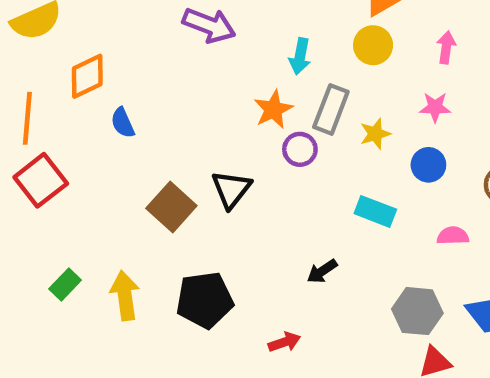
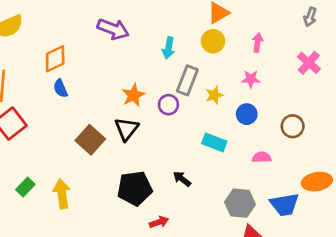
orange diamond: (87, 76) -> (55, 59), moved
orange star: (273, 109) -> (133, 95), moved
black arrow: (322, 271) -> (182, 179), turned 72
black pentagon: (205, 300) -> (135, 188), moved

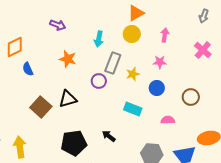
purple arrow: (113, 29) -> (58, 25), size x0.7
blue semicircle: (60, 88) -> (28, 69), moved
orange star: (133, 95) -> (68, 59), moved, turned -30
black triangle: (127, 129) -> (68, 99), turned 36

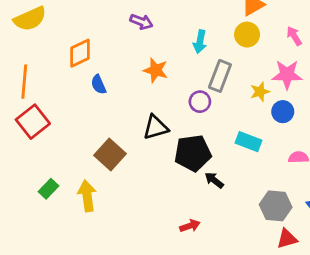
pink arrow: (165, 35) -> (294, 36), turned -40
pink star: (160, 62) -> (287, 75), size x1.5
yellow star: (133, 74) -> (260, 92), moved
brown square: (41, 107) -> (110, 154), moved
black pentagon: (74, 143) -> (193, 153), moved

